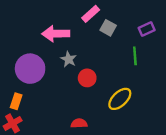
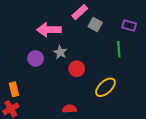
purple rectangle: (147, 29) -> (129, 26), turned 40
purple circle: (30, 69) -> (36, 58), moved, size x0.6
orange rectangle: (16, 101) -> (14, 89), turned -32

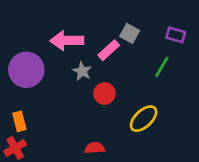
pink rectangle: (80, 12) -> (109, 50), moved
green line: (119, 49) -> (162, 67), turned 35
purple circle: (36, 58) -> (26, 70), moved, size x1.6

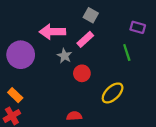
gray square: (130, 33) -> (91, 15), moved
green line: (162, 67) -> (127, 53), turned -49
orange rectangle: (19, 121) -> (15, 95), turned -32

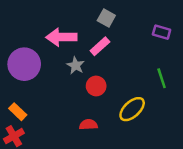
green line: (127, 53) -> (162, 78), moved
red semicircle: (74, 116) -> (88, 125), moved

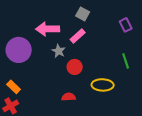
purple rectangle: (162, 32) -> (126, 25), turned 48
yellow ellipse: (132, 109) -> (103, 85), turned 45

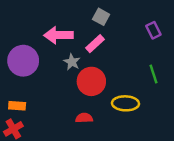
red circle: (75, 67) -> (91, 81), size x1.5
orange rectangle: (14, 87) -> (17, 106), turned -40

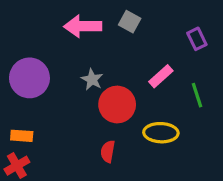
pink arrow: (58, 35) -> (83, 26), moved
pink rectangle: (95, 44) -> (161, 76), moved
red semicircle: (84, 118) -> (108, 151), turned -77

